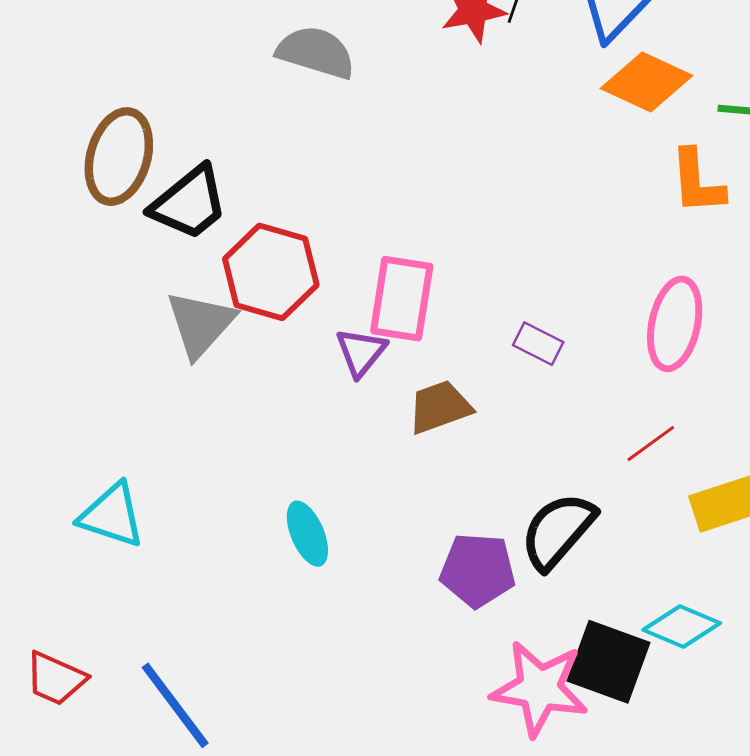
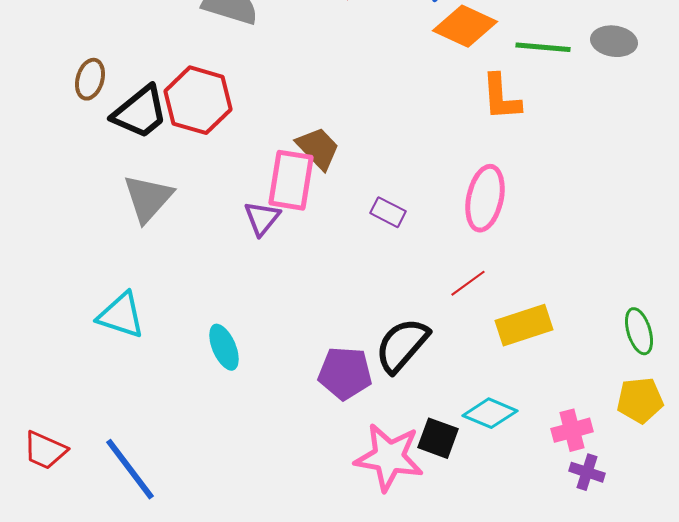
brown ellipse: (119, 157) -> (90, 79), size x0.6
red hexagon: (271, 272) -> (198, 100), moved
brown trapezoid: (440, 407) -> (318, 148), moved, turned 66
cyan triangle: (112, 515) -> (121, 315), moved
black square: (609, 662) -> (438, 438), size x0.7

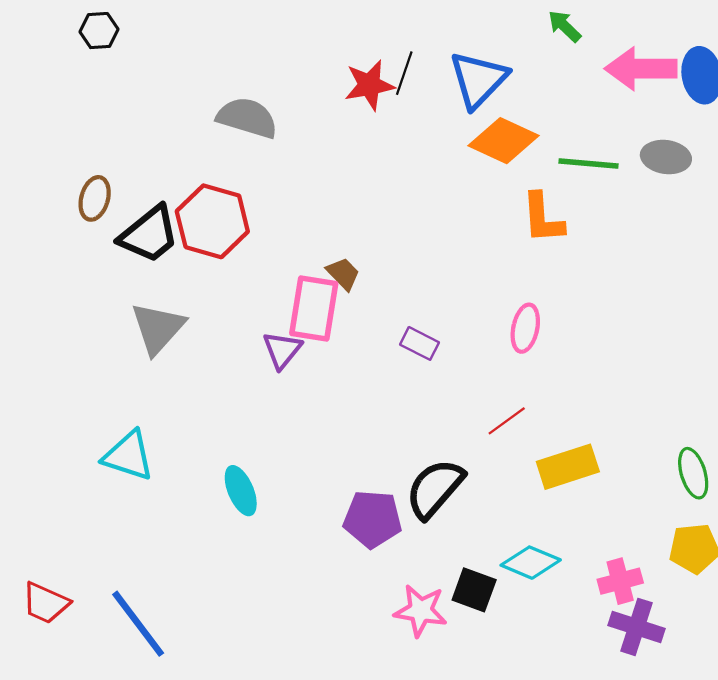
brown trapezoid: (318, 148) -> (343, 274), size x0.7
pink ellipse: (485, 198) -> (525, 328), size x0.7
pink star: (389, 457) -> (421, 611), size x0.7
purple cross: (587, 472) -> (636, 627), size x1.4

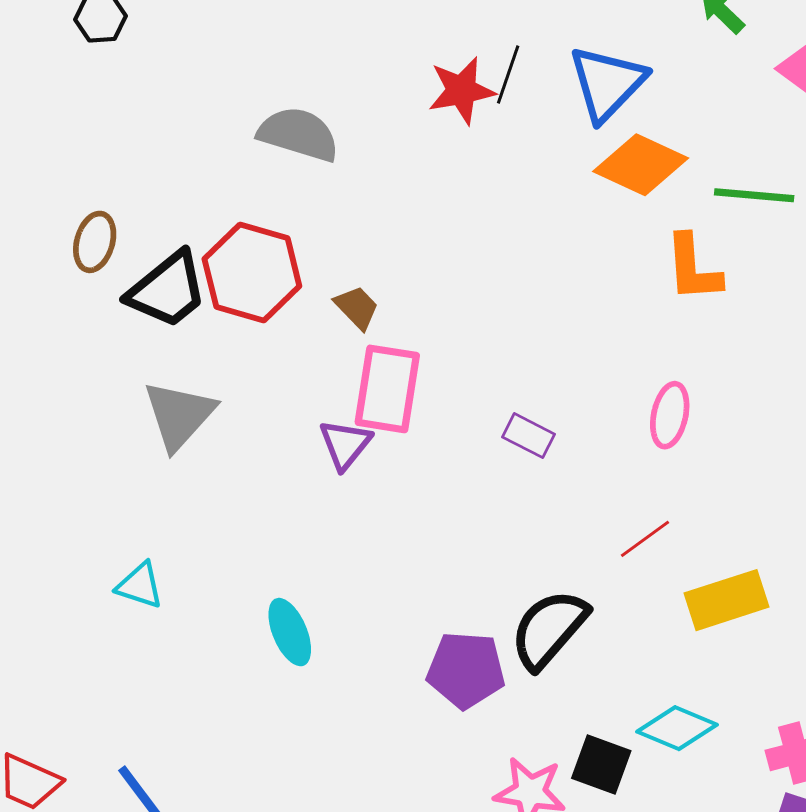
brown trapezoid: (343, 274) -> (357, 307), moved
cyan triangle: (128, 456) -> (140, 585), size x0.7

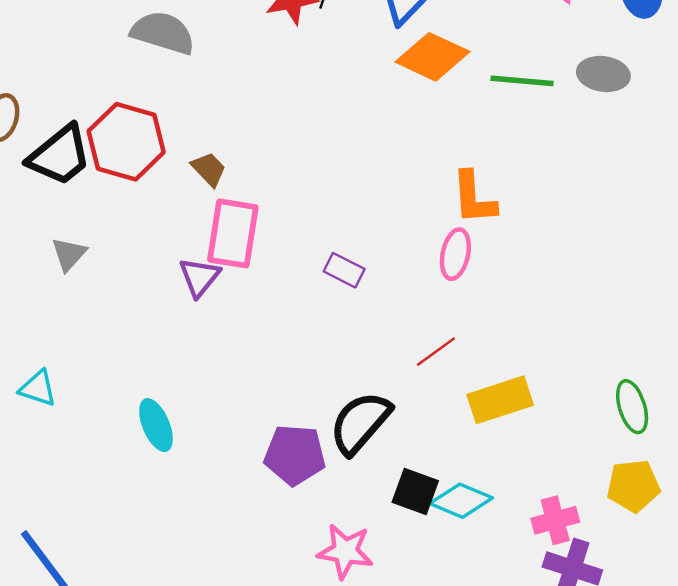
orange L-shape: (693, 268) -> (474, 198), moved
gray triangle: (179, 415) -> (69, 254), size x0.6
black square: (601, 765) -> (415, 492), moved

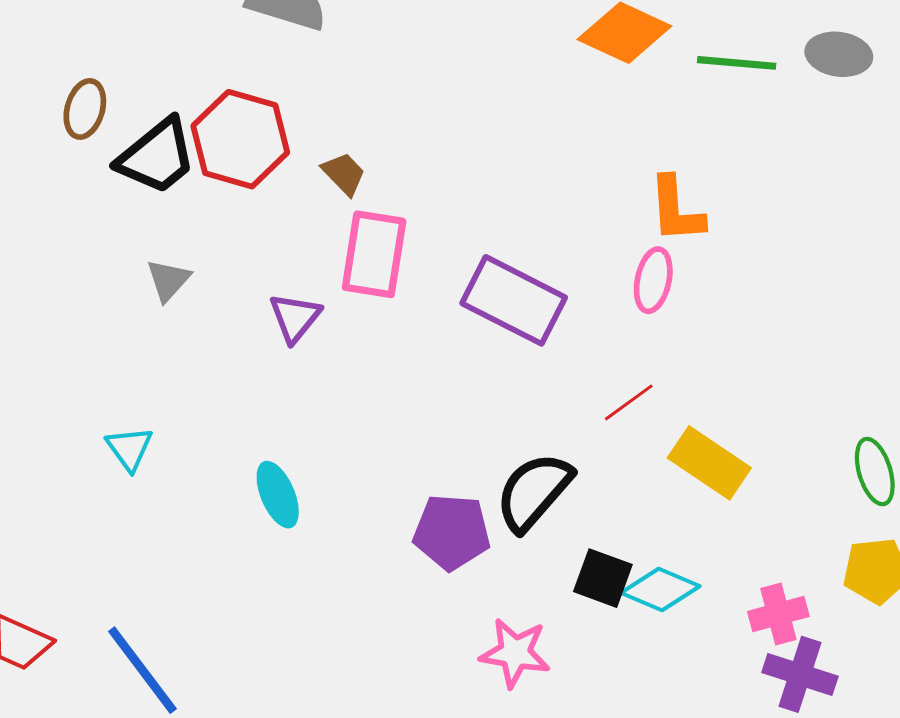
purple rectangle: (344, 270) -> (514, 300), size x2.0
purple triangle: (200, 277) -> (295, 318), moved
cyan triangle: (38, 388) -> (129, 449), turned 36
yellow rectangle: (500, 400) -> (709, 463), turned 52

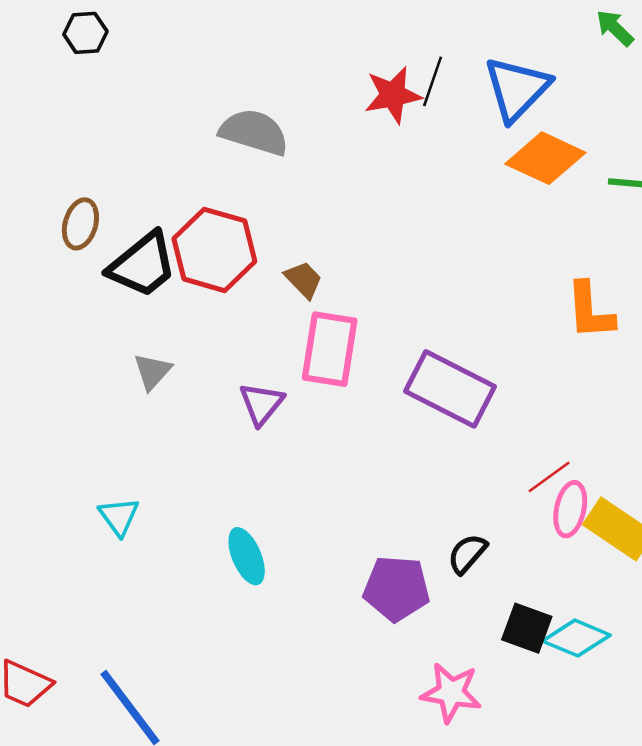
pink ellipse: (653, 280) -> (570, 509), moved
black semicircle: (534, 492) -> (467, 554), size x0.6

